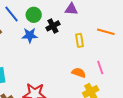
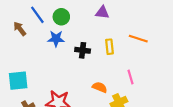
black cross: (53, 26) -> (83, 50), moved, turned 32
orange semicircle: (79, 73) -> (100, 87), moved

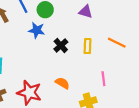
black cross: (83, 50) -> (61, 46), turned 32
orange semicircle: (100, 87) -> (62, 83), moved

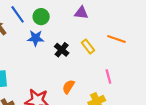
yellow rectangle: (88, 46) -> (88, 47), turned -32
orange semicircle: (62, 83) -> (68, 87), turned -80

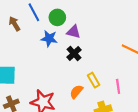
purple triangle: (81, 13) -> (74, 32), moved
yellow rectangle: (88, 47) -> (94, 80), moved

